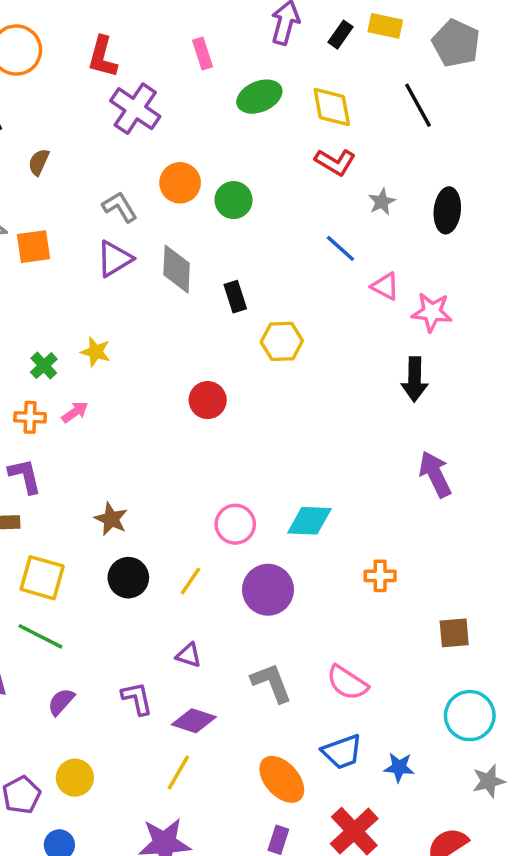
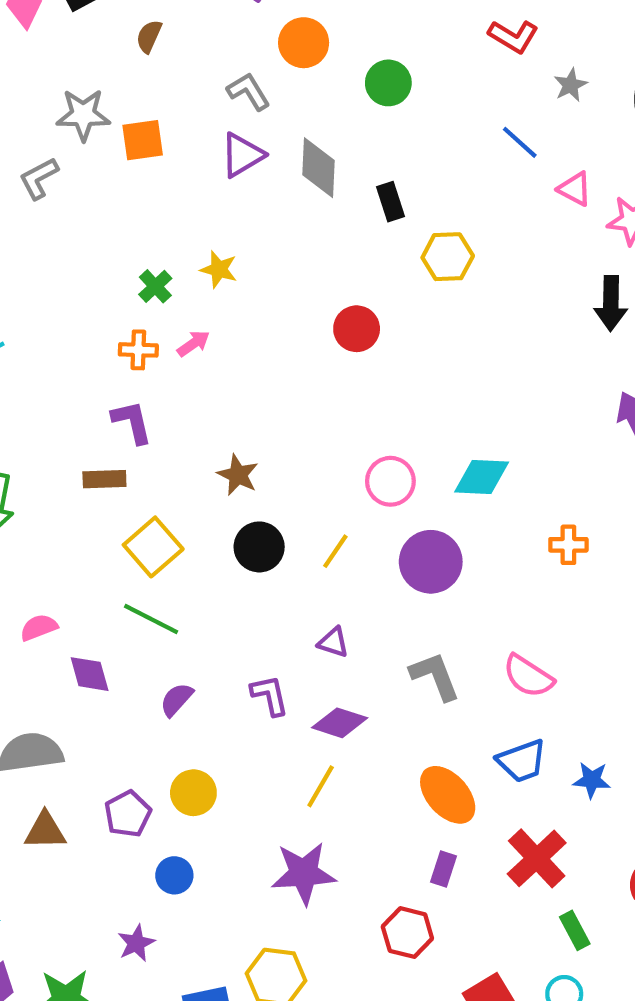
orange circle: (180, 183) -> (304, 43), moved
yellow square: (42, 578) -> (153, 547), turned 33

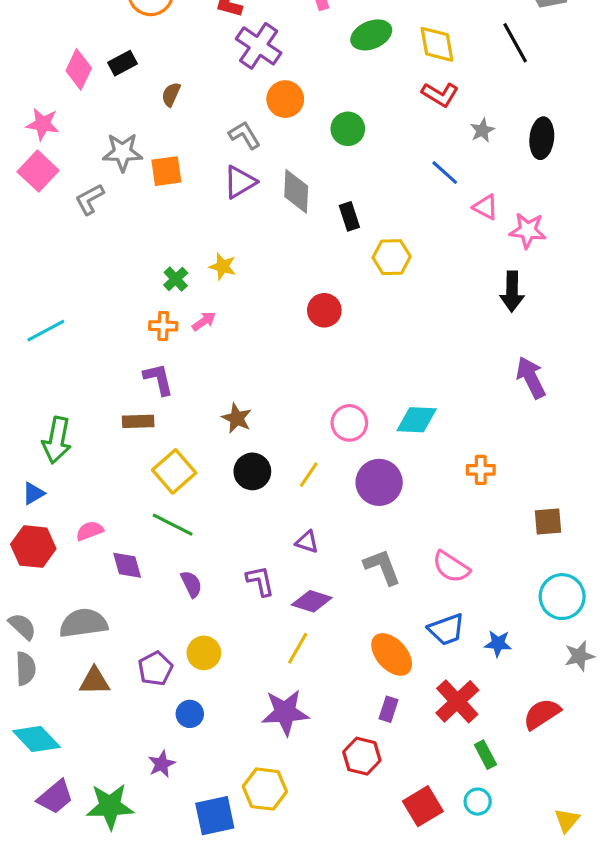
purple semicircle: (176, 699) -> (191, 584), turned 112

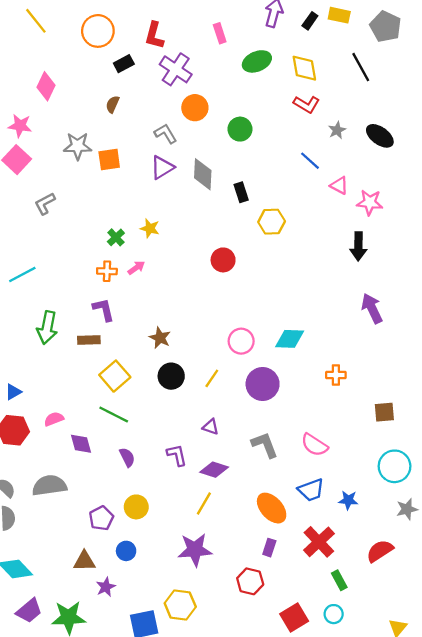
black rectangle: (123, 63) -> (124, 64), moved
black ellipse: (542, 138) -> (380, 136), turned -60
gray L-shape: (90, 199) -> (45, 204), moved
green arrow: (57, 440) -> (47, 328), moved
brown triangle: (94, 681) -> (84, 561), moved

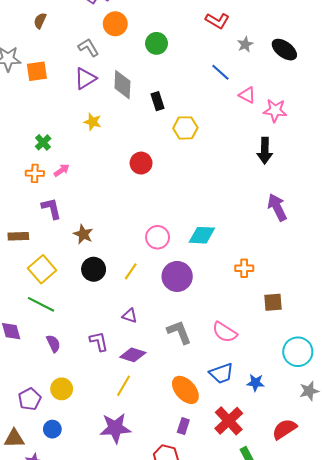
yellow star: (150, 228) -> (93, 122), moved
purple L-shape: (104, 310) -> (51, 208), moved
brown square: (384, 412) -> (273, 302), moved

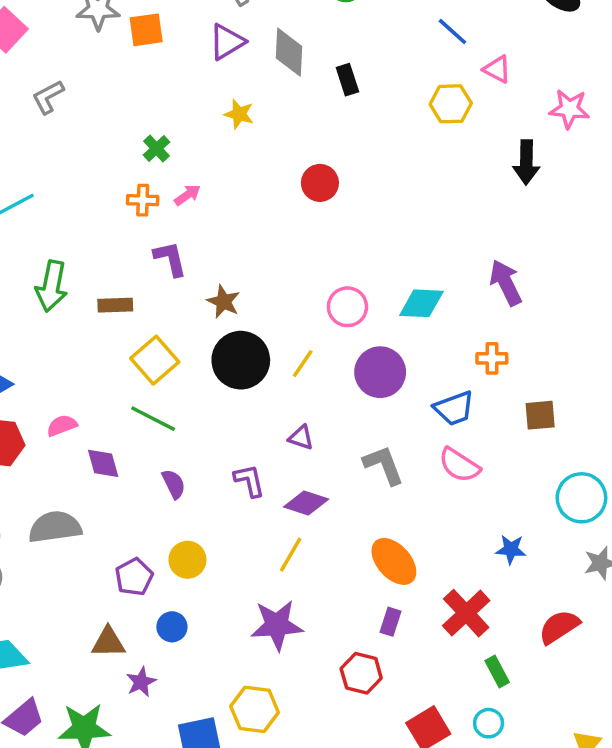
pink star: (275, 110) -> (569, 109), moved
yellow hexagon: (185, 128) -> (451, 104), moved
purple arrow: (277, 207) -> (506, 283), moved
black circle: (94, 269) -> (241, 360), size x1.4
blue trapezoid: (221, 373) -> (454, 408), moved

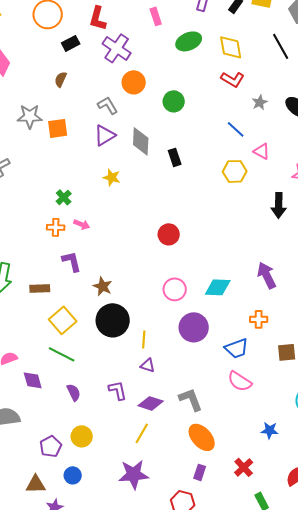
red circle: (320, 183) -> (169, 234), moved
pink arrow: (187, 195) -> (82, 224), turned 56
yellow line: (303, 364) -> (144, 339), moved, turned -30
gray L-shape: (384, 465) -> (191, 399), moved
red cross: (466, 613) -> (244, 467), size x0.7

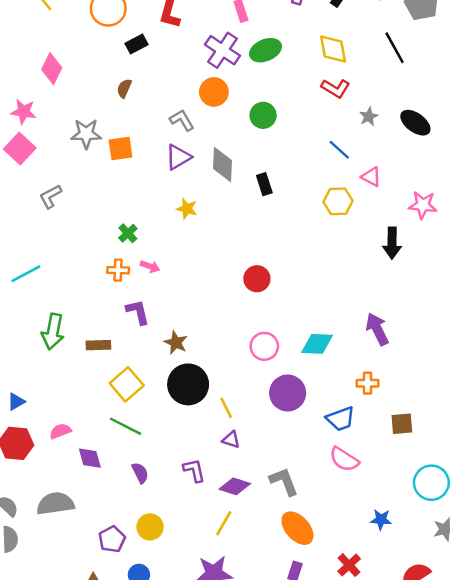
green ellipse: (189, 41) -> (266, 50), moved
purple cross: (117, 48) -> (223, 50), moved
yellow line: (144, 339) -> (226, 408), turned -30

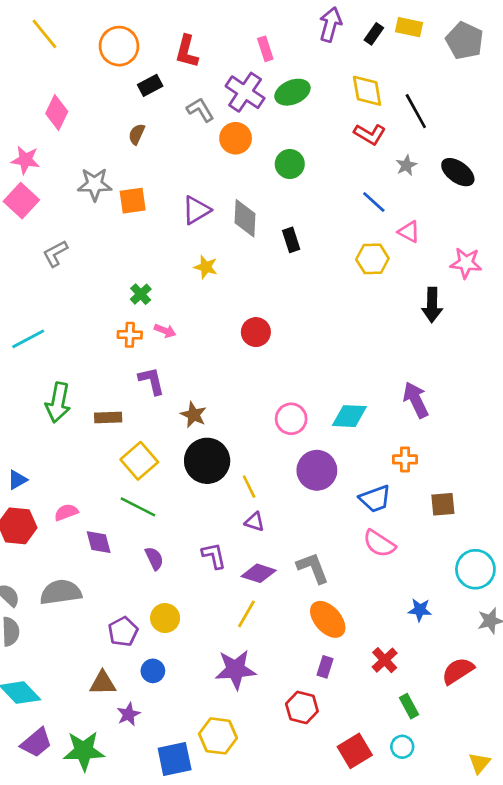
black line: (395, 48) -> (416, 111), moved
gray L-shape: (182, 120) -> (200, 110), moved
red circle: (257, 279) -> (256, 332), moved

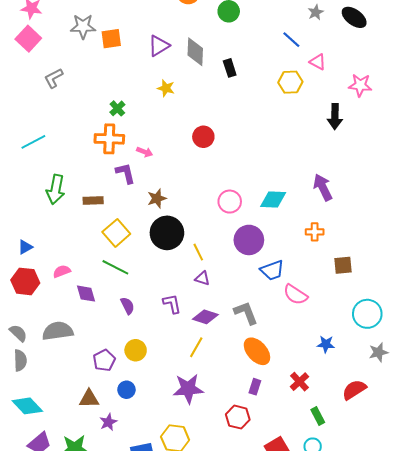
pink arrow: (165, 331) -> (145, 152), moved
orange cross: (130, 335) -> (109, 139), size x1.6
brown star: (194, 415) -> (157, 198), turned 30
blue trapezoid: (375, 499) -> (272, 270), moved

